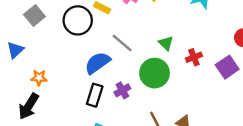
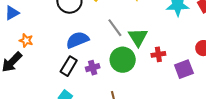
gray line: (122, 43) -> (115, 28), moved
green triangle: (166, 43) -> (138, 37), size x1.5

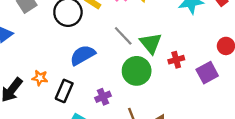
orange star: (26, 40) -> (40, 78), moved
black rectangle: (69, 66) -> (64, 91), moved
purple cross: (93, 68) -> (103, 97), moved

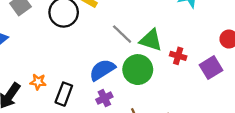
green triangle: (151, 43) -> (151, 40), turned -30
blue semicircle: (83, 55) -> (102, 70), moved
red cross: (176, 60) -> (178, 56), turned 35

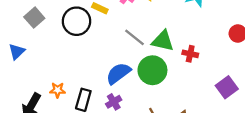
purple square: (211, 68) -> (227, 87), moved
purple cross: (104, 98) -> (114, 102), moved

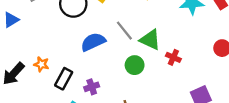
green circle: (152, 70) -> (135, 65), size x0.7
blue semicircle: (118, 73) -> (93, 42), moved

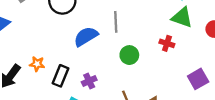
gray line: (124, 31) -> (116, 22), turned 42
green triangle: (150, 40) -> (182, 18), moved

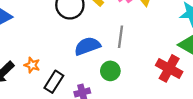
red cross: (167, 43) -> (169, 68), size x1.6
green circle: (129, 55) -> (110, 71), moved

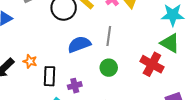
green circle: (110, 71) -> (109, 68), moved
black rectangle: (54, 82) -> (50, 76), turned -30

